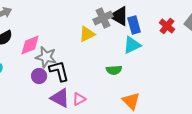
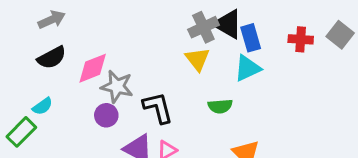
red cross: (167, 26) -> (301, 39), turned -35
yellow triangle: (87, 34) -> (197, 59), moved, turned -42
black L-shape: (59, 71) -> (158, 108), moved

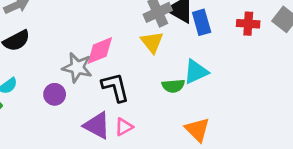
pink diamond: (93, 68) -> (100, 51), moved
cyan triangle: (248, 68) -> (196, 72), moved
purple circle: (106, 115) -> (55, 94), moved

